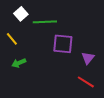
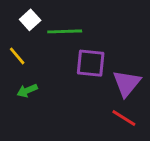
purple triangle: (88, 58) -> (127, 83), size x1.5

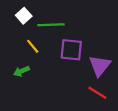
yellow line: (17, 56) -> (33, 46), moved

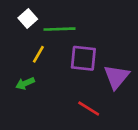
yellow line: (33, 46) -> (38, 54), turned 70
red line: (97, 93) -> (89, 109), moved

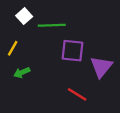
yellow line: (38, 54) -> (13, 48), moved

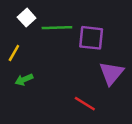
purple square: (73, 51) -> (91, 38), moved

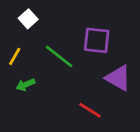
green line: (57, 28) -> (59, 56), moved, turned 40
purple triangle: (111, 73) -> (118, 78), turned -40

